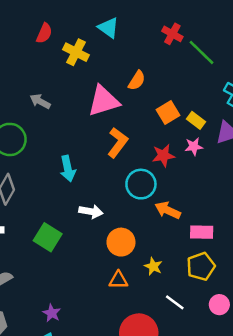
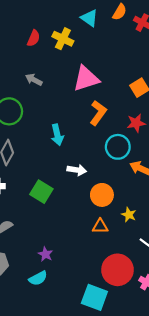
red semicircle: (44, 33) -> (34, 38), moved
orange semicircle: (137, 80) -> (120, 12), moved

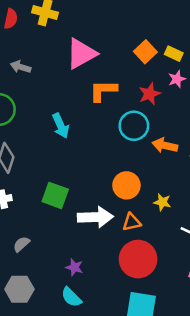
orange L-shape: (98, 113) -> (103, 91), turned -115
white arrow: (77, 170) -> (95, 217), moved, size x1.5
red circle: (117, 270) -> (138, 259), moved
cyan semicircle: (38, 278) -> (71, 297), turned 84

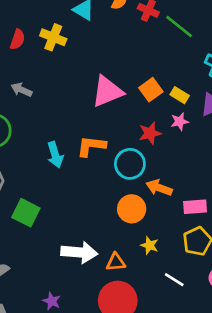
pink triangle: (81, 54) -> (107, 91), moved
orange L-shape: (103, 91) -> (91, 146), moved
orange circle: (126, 185) -> (132, 209), moved
green square: (55, 195) -> (26, 213), moved

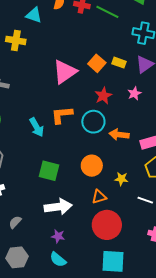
pink star: (180, 122) -> (134, 93), moved
orange circle: (132, 209) -> (92, 166), moved
green square: (26, 213) -> (49, 171), moved
white arrow: (79, 252) -> (58, 207), moved

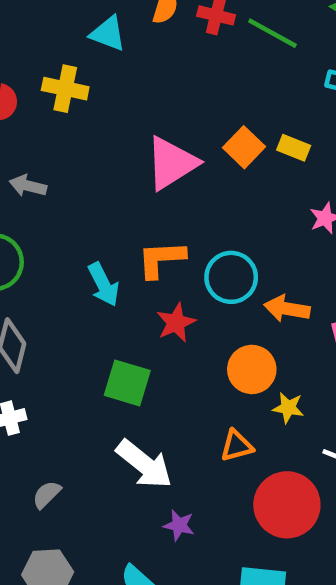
red star: (103, 96) -> (176, 323), moved
orange circle: (92, 166) -> (252, 369), moved
white arrow: (58, 207) -> (144, 464), turned 44
red circle: (107, 225) -> (287, 505), moved
purple star: (58, 236) -> (179, 525), moved

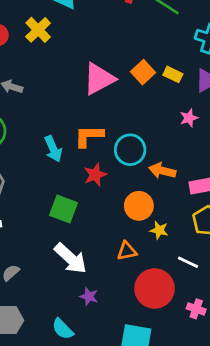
yellow cross: (65, 89) -> (38, 30), turned 30

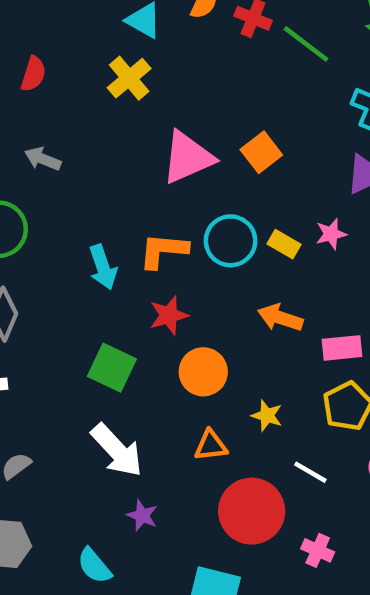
yellow cross: (38, 30) -> (129, 78), moved
yellow rectangle: (173, 74) -> (284, 244), moved
cyan circle: (130, 150) -> (231, 241), moved
orange circle: (139, 206) -> (203, 372), moved

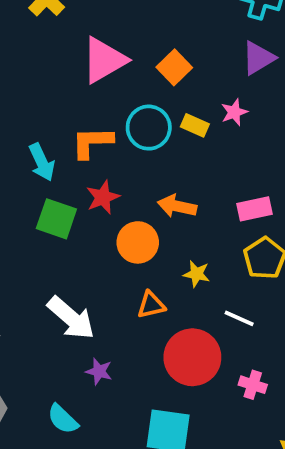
orange square: (261, 152) -> (174, 67), moved
orange arrow: (280, 318) -> (177, 206), moved
green square: (112, 368) -> (56, 219), moved

